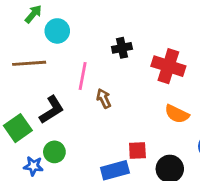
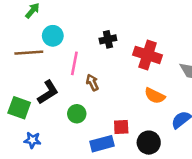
cyan circle: (57, 31) -> (53, 36), moved
green square: (18, 128) -> (19, 108), turned -35
green circle: (54, 152) -> (77, 114), moved

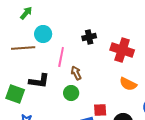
black L-shape: (48, 92) -> (39, 81), turned 40
green circle: (77, 114) -> (71, 93), moved

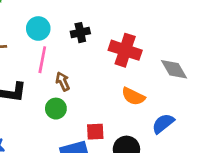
cyan circle: (43, 34) -> (38, 28), moved

